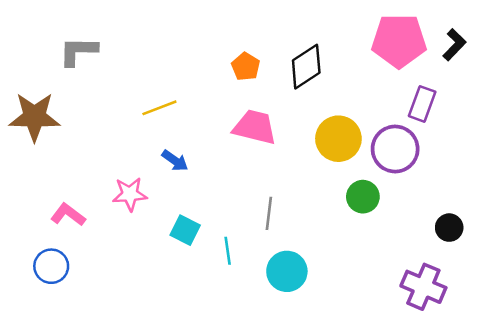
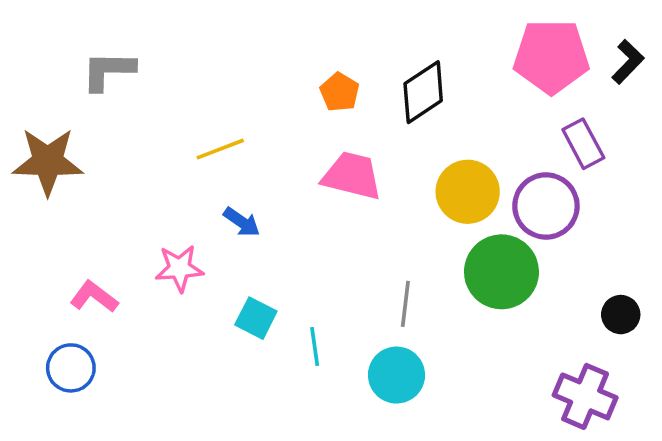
purple rectangle: (422, 104) -> (583, 144), turned -48
green circle: (363, 197) -> (501, 272), size x1.6
gray line: (269, 213) -> (405, 304), moved

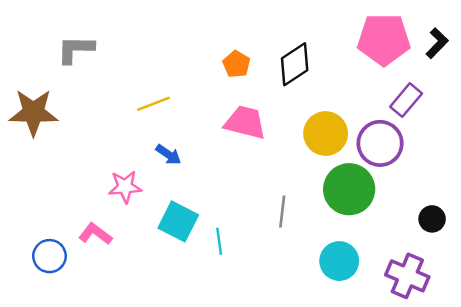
purple rectangle: (583, 144) -> (406, 100), turned 68
pink L-shape: (94, 297) -> (95, 234), moved
cyan square: (256, 318) -> (178, 221), size x1.4
cyan circle: (396, 375) -> (339, 261), moved

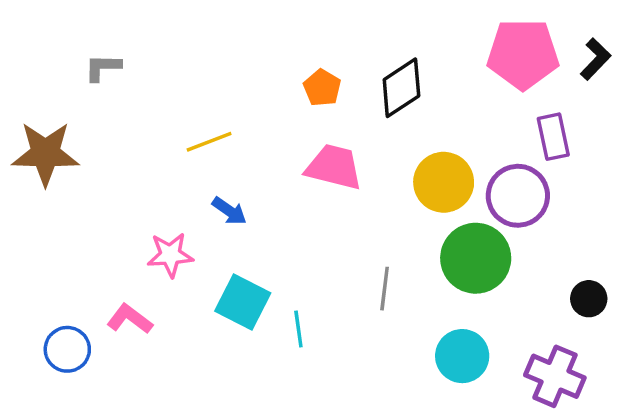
gray L-shape: (76, 49) -> (103, 67), size x0.7
purple rectangle: (406, 100) -> (553, 137), turned -52

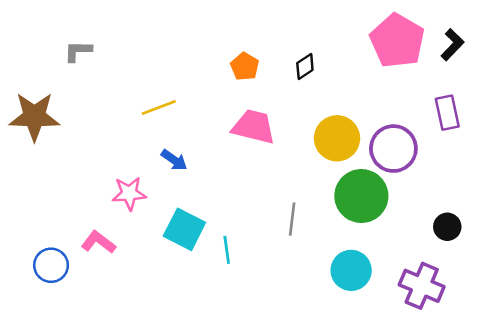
pink pentagon: (523, 54) -> (397, 41), turned 30
black diamond: (401, 88) -> (305, 66), size x0.6
purple rectangle: (553, 137) -> (447, 113), moved

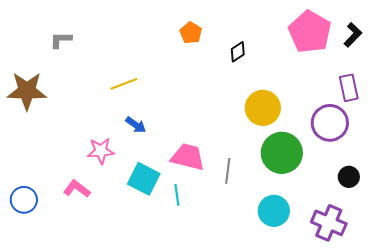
orange pentagon: (245, 66) -> (191, 33), moved
pink trapezoid: (254, 127) -> (188, 157), moved
purple circle: (393, 149) -> (330, 123), moved
blue circle: (51, 265) -> (24, 200), moved

